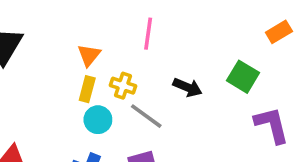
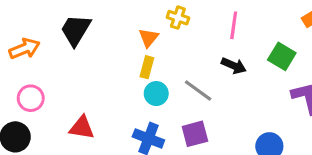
pink line: (148, 34) -> (234, 25), moved
yellow cross: (123, 86) -> (178, 18), moved

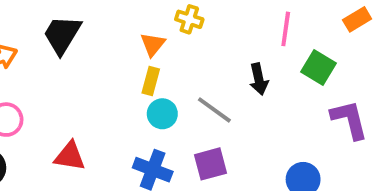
pink line: (234, 25) -> (286, 29), moved
black arrow: (234, 66) -> (259, 79), turned 55

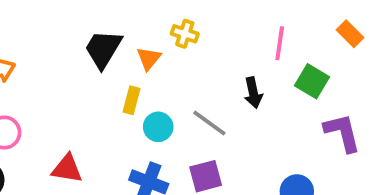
orange rectangle: (357, 19) -> (350, 34), turned 76
black trapezoid: (62, 35) -> (103, 49), moved
yellow rectangle: (151, 81) -> (132, 100), moved

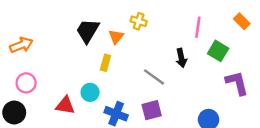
cyan circle: (158, 127) -> (90, 92), moved

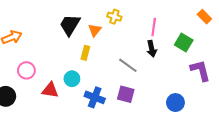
pink line: (198, 27) -> (154, 27), moved
pink circle: (26, 83) -> (26, 70), moved
purple square: (152, 110) -> (126, 94), turned 30

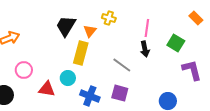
yellow rectangle: (85, 53) -> (81, 53), size x1.6

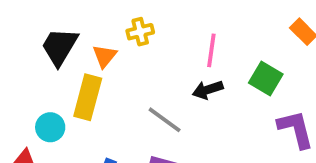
yellow cross: (109, 18) -> (140, 32), turned -32
black arrow: (145, 49) -> (208, 90), turned 84
cyan circle: (68, 78) -> (50, 127), moved

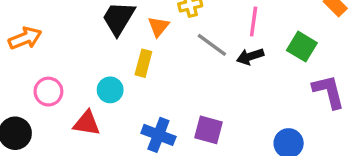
yellow rectangle: (88, 97) -> (143, 63), size x0.7
gray line: (165, 120) -> (212, 45), moved

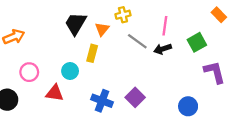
green square: (302, 47) -> (197, 42), turned 30
purple square: (208, 130) -> (135, 97), turned 30

